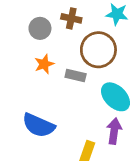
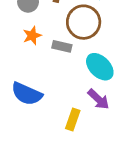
purple arrow: (114, 131) -> (98, 99), turned 125

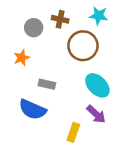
orange star: (32, 36) -> (22, 58), moved
gray rectangle: (62, 46) -> (47, 84), moved

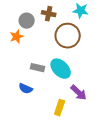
orange star: (22, 58) -> (17, 37), moved
cyan ellipse: (97, 85) -> (61, 69), moved
blue semicircle: (32, 109) -> (26, 89), size x0.6

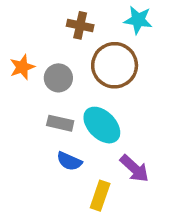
gray circle: (27, 21) -> (58, 78), moved
blue semicircle: (26, 89) -> (69, 161), moved

